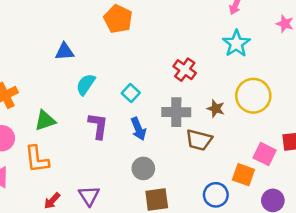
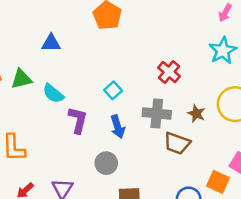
cyan semicircle: (86, 84) -> (53, 94), moved, turned -90
green triangle: (45, 121) -> (21, 79), moved
gray circle: (143, 168) -> (106, 163), moved

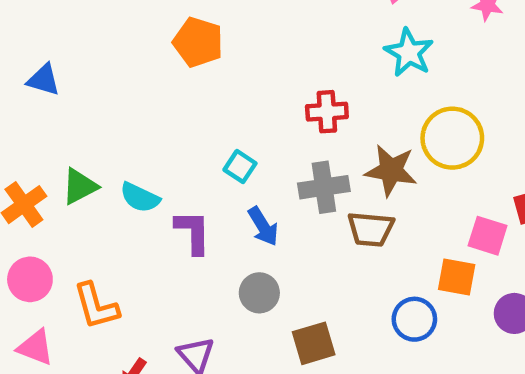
blue triangle: (51, 43) -> (44, 80), moved, turned 30
red cross: (169, 72) -> (327, 112), turned -30
brown star: (196, 114) -> (391, 170), size x1.6

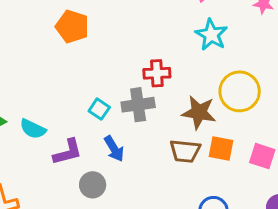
gray cross: (324, 187) -> (138, 105), moved
purple L-shape: (193, 232) -> (68, 152), turned 76
orange square: (457, 277) -> (221, 149), moved
gray circle: (259, 293) -> (93, 185), moved

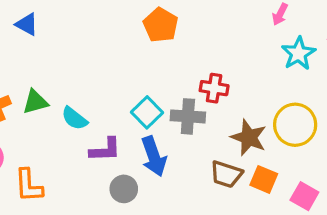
orange pentagon: (72, 27) -> (161, 25), moved
cyan star: (211, 35) -> (299, 53), moved
cyan square: (99, 109) -> (147, 112), size x1.4
blue arrow: (114, 149) -> (154, 156), size x1.4

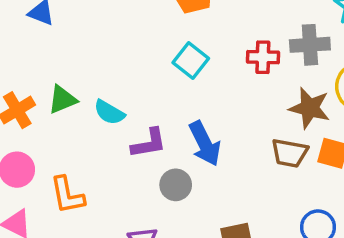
cyan square: (147, 112) -> (191, 60), moved
gray cross: (188, 116) -> (310, 45), moved

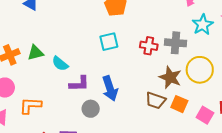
cyan square: (191, 60) -> (109, 42), turned 30
orange L-shape: (67, 195) -> (30, 106), turned 95

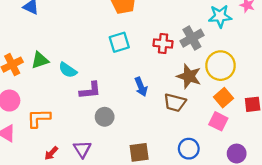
cyan star: (203, 25) -> (220, 16), turned 30
gray cross: (176, 43) -> (192, 38), turned -30
blue arrow: (110, 88) -> (141, 87), moved, size x0.7
orange square: (179, 104) -> (223, 98), moved, turned 30
pink square: (205, 115) -> (218, 121), moved

